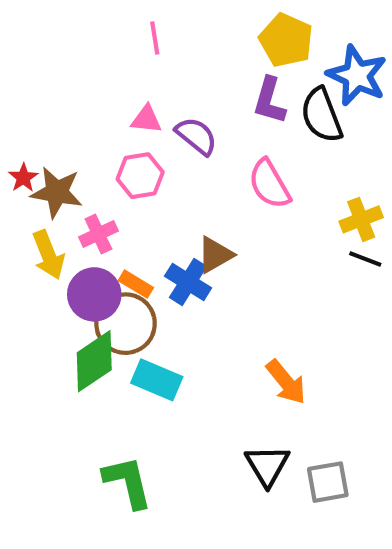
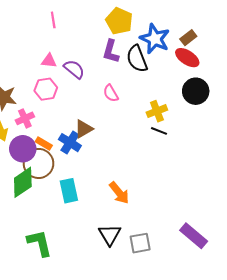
pink semicircle: (269, 184) -> (111, 93), size x0.7
cyan rectangle: (157, 380) -> (69, 191), moved, turned 55

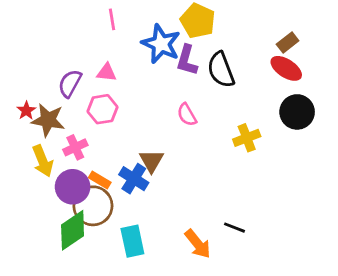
blue star: (155, 39) -> (161, 44), moved
purple semicircle: (74, 69) -> (70, 83), moved, turned -100
brown triangle: (84, 129) -> (151, 161), turned -30
black line: (159, 131) -> (234, 228), moved

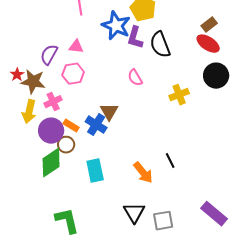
yellow arrow: (43, 161) -> (29, 112), turned 35
brown circle: (93, 206) -> (66, 145), size x0.6
black line: (234, 228) -> (170, 161), turned 42

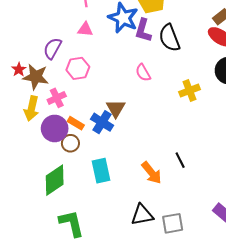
pink triangle: (76, 47) -> (85, 29), moved
green diamond: (51, 163) -> (55, 180), moved
black triangle: (134, 213) -> (142, 215), turned 50

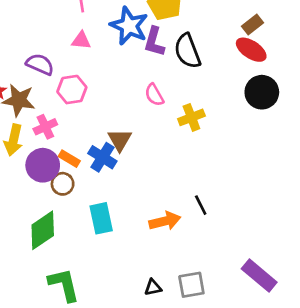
purple semicircle: (53, 48) -> (40, 64), turned 85
yellow cross: (190, 91) -> (191, 117), moved
orange arrow: (152, 173) -> (165, 221), turned -65
black triangle: (142, 215) -> (153, 287), moved, size x0.6

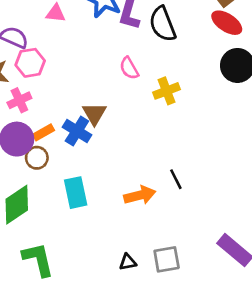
pink hexagon: (72, 90) -> (30, 63), moved
orange rectangle: (69, 159) -> (44, 132), turned -60

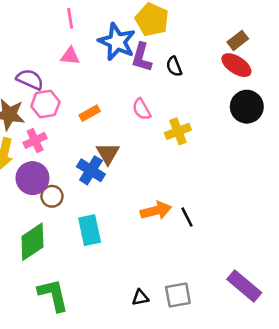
black semicircle: (163, 24) -> (174, 66), size x0.6
orange rectangle: (44, 132) -> (90, 113), moved
orange arrow: (140, 195) -> (156, 211), moved

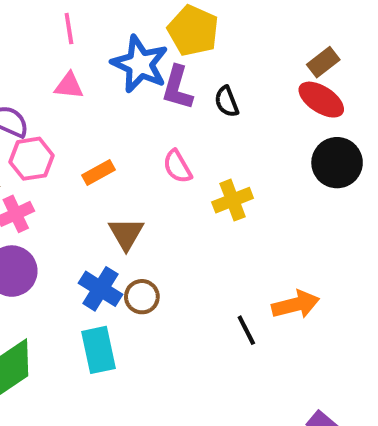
blue cross: (91, 170) -> (100, 289), moved
brown circle: (52, 196) -> (142, 297), moved
orange arrow: (156, 211) -> (296, 305), moved

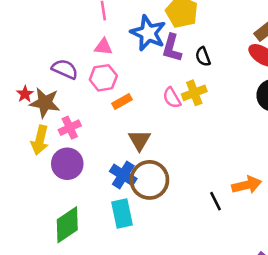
pink hexagon: (31, 159) -> (103, 78), moved
yellow cross: (233, 200) -> (194, 93), moved
brown circle: (142, 297) -> (149, 180), size x1.8

